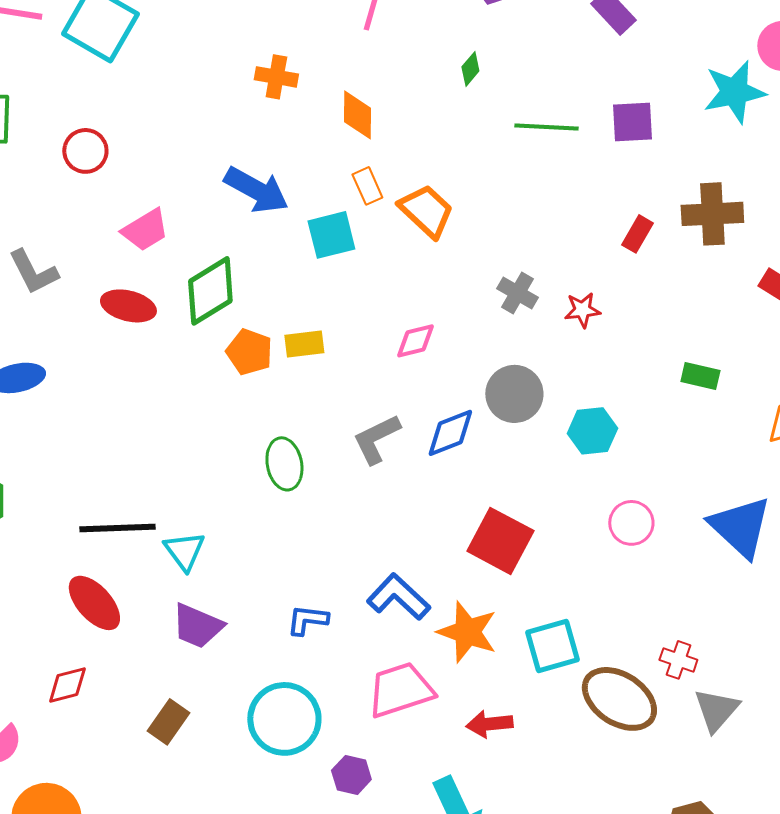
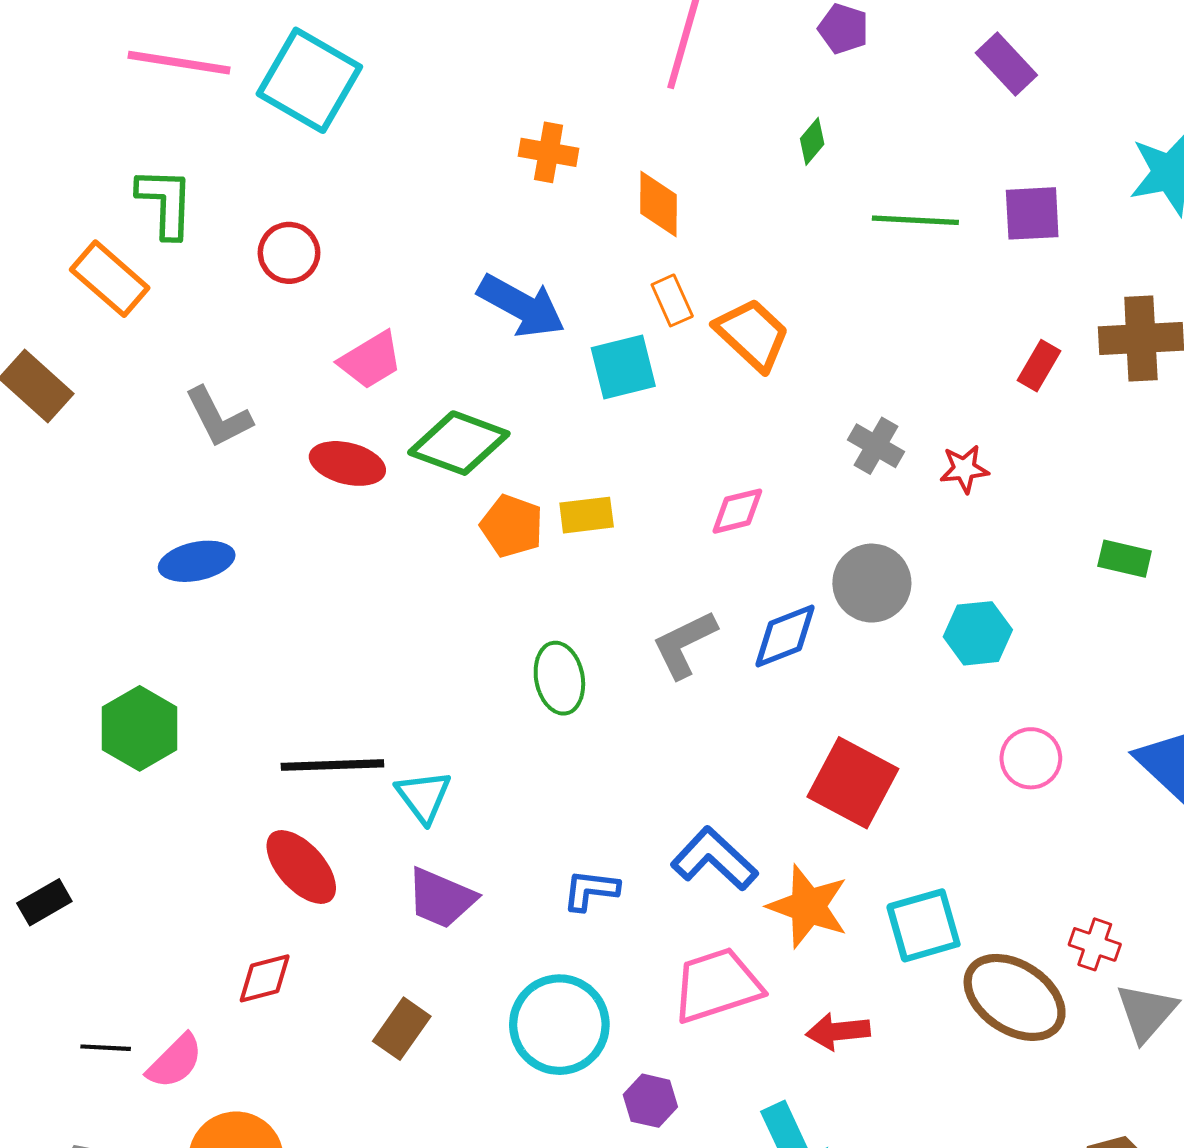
green diamond: (210, 291) -> (459, 443), turned 52

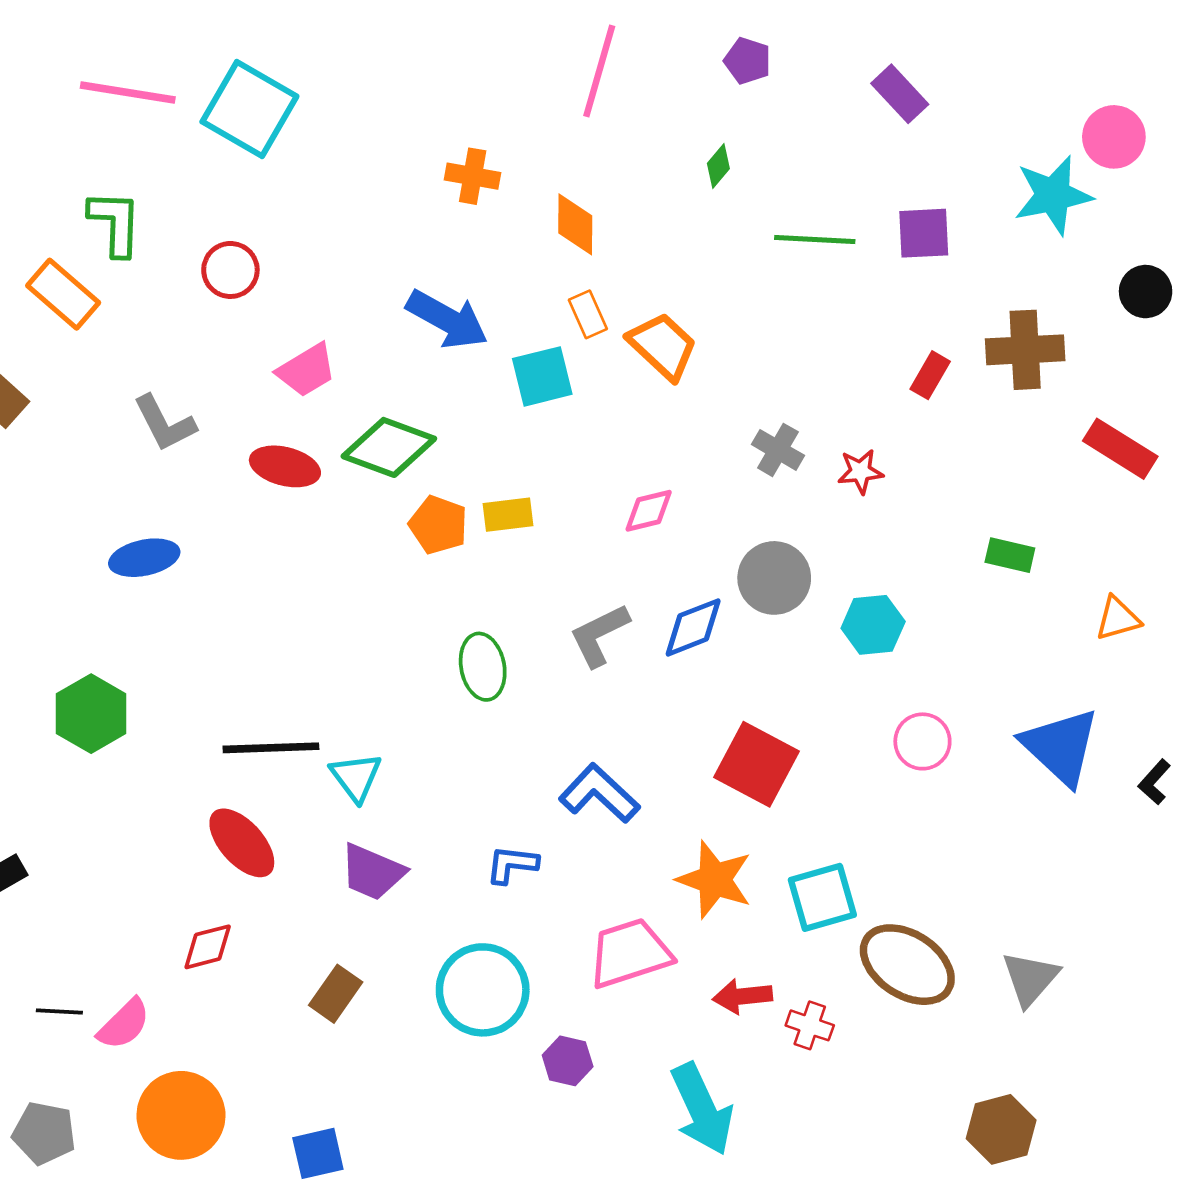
blue L-shape: (714, 859) -> (599, 793), moved
red cross: (1095, 944) -> (810, 1025), moved

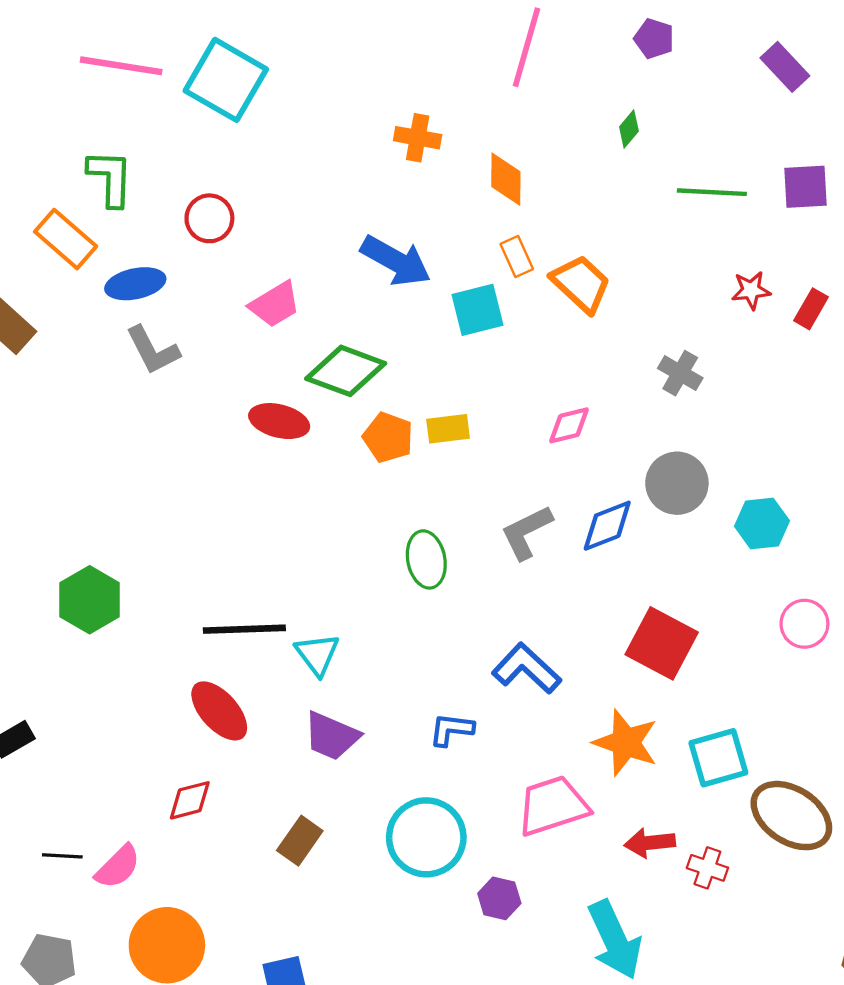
red ellipse: (285, 466) -> (279, 421), moved
red star: (860, 472) -> (751, 290), moved
blue ellipse: (144, 558) -> (135, 284), moved

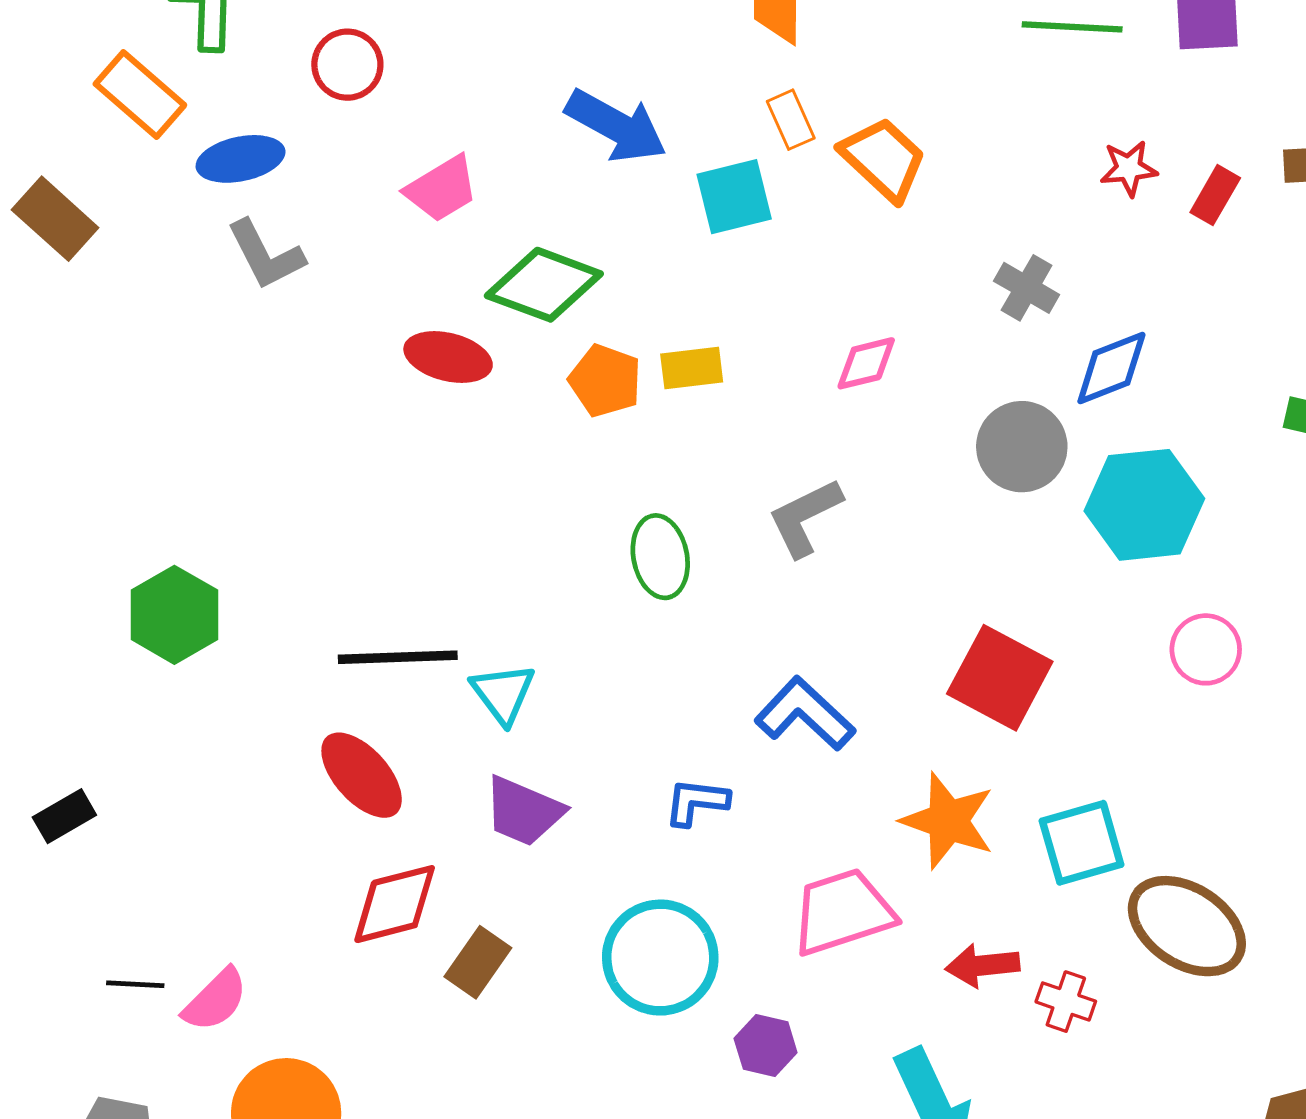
cyan hexagon: (762, 523) -> (1144, 505), size x1.5
blue diamond: (607, 526) -> (1111, 368), moved
red diamond: (190, 800) -> (395, 904), moved, size x1.4

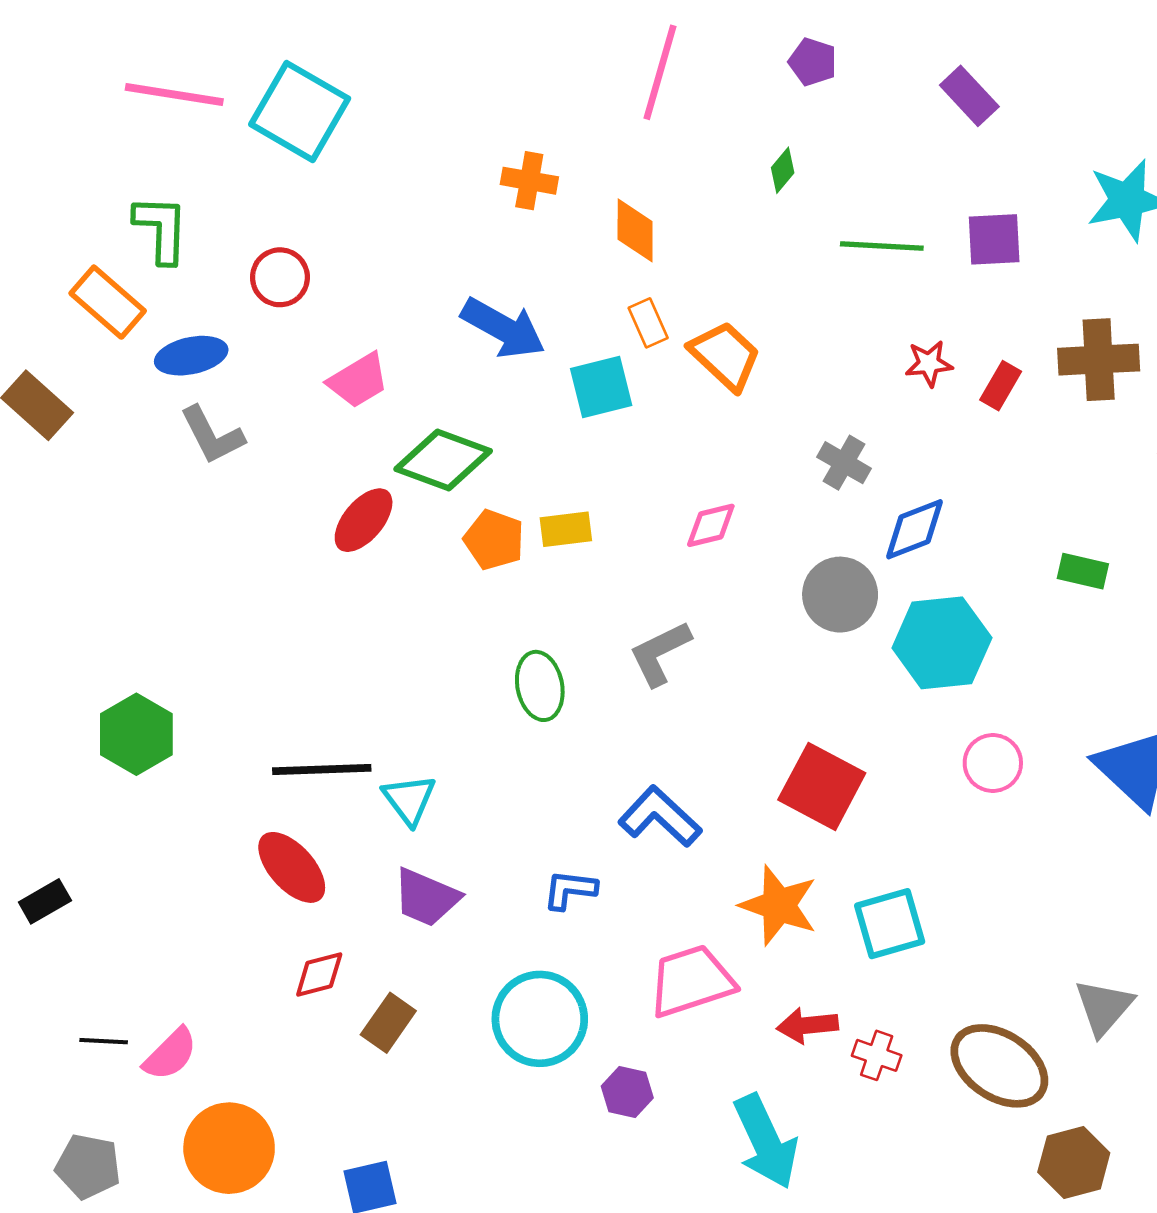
red ellipse: (448, 357) -> (364, 520), turned -64
red diamond: (395, 904) -> (319, 974), size x0.7
brown ellipse: (1187, 926) -> (999, 1066), moved

